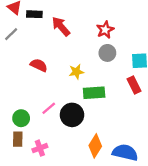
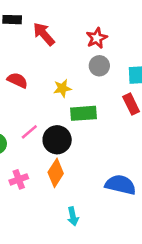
orange diamond: (95, 146) -> (56, 173), moved

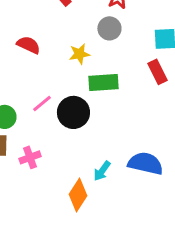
gray circle: (99, 66) -> (109, 28), moved
orange diamond: (56, 173) -> (78, 195), moved
cyan arrow: (73, 216) -> (102, 171), moved, turned 48

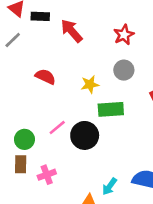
gray circle: (109, 28) -> (124, 70), moved

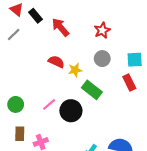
black rectangle: (40, 16) -> (35, 16), turned 48
red semicircle: (45, 77) -> (56, 62), moved
green rectangle: (111, 109) -> (92, 90), turned 42
green circle: (24, 139) -> (16, 104), moved

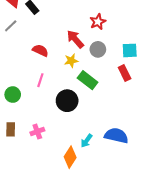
red arrow: (61, 27) -> (75, 39), moved
red semicircle: (56, 62) -> (40, 50), moved
pink line: (49, 104) -> (40, 80), moved, turned -32
brown rectangle: (20, 134) -> (11, 129), moved

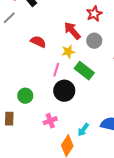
pink line: (40, 80) -> (56, 70), moved
green circle: (13, 95) -> (25, 96), moved
pink cross: (37, 131) -> (50, 121), moved

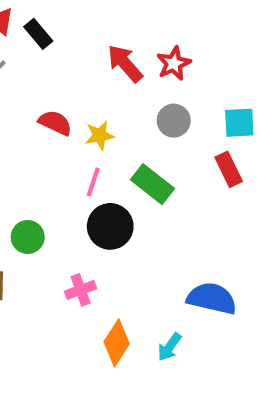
red arrow: (72, 31) -> (125, 63), moved
yellow star: (68, 52) -> (100, 135), moved
cyan arrow: (83, 130) -> (169, 347), moved

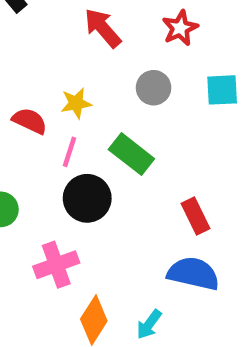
red star: (174, 63) -> (180, 28), moved
red semicircle: (55, 123) -> (30, 121), moved
red rectangle: (229, 169) -> (196, 216), moved
pink cross: (81, 290) -> (56, 265), size x1.4

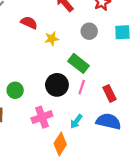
red semicircle: (30, 121) -> (29, 23), moved
pink line: (69, 152) -> (82, 87), moved
cyan arrow: (149, 324) -> (76, 121), moved

